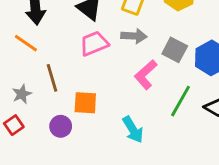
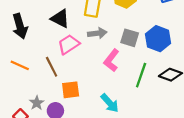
orange line: (26, 43) -> (20, 65), moved
brown line: (52, 78) -> (52, 67), moved
gray star: (22, 94) -> (37, 103), moved

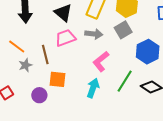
gray square: (130, 38) -> (123, 30), moved, turned 30
gray star: (37, 103) -> (25, 65), moved
cyan arrow: (110, 103) -> (93, 88), moved, turned -132

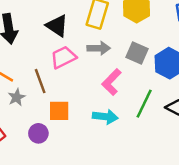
gray square: (123, 30) -> (137, 53), moved, turned -30
cyan arrow: (93, 88) -> (105, 117), turned 84

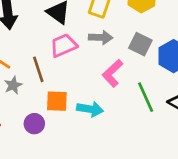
green line: (144, 104) -> (146, 97), turned -52
cyan arrow: (105, 117) -> (90, 109), moved

